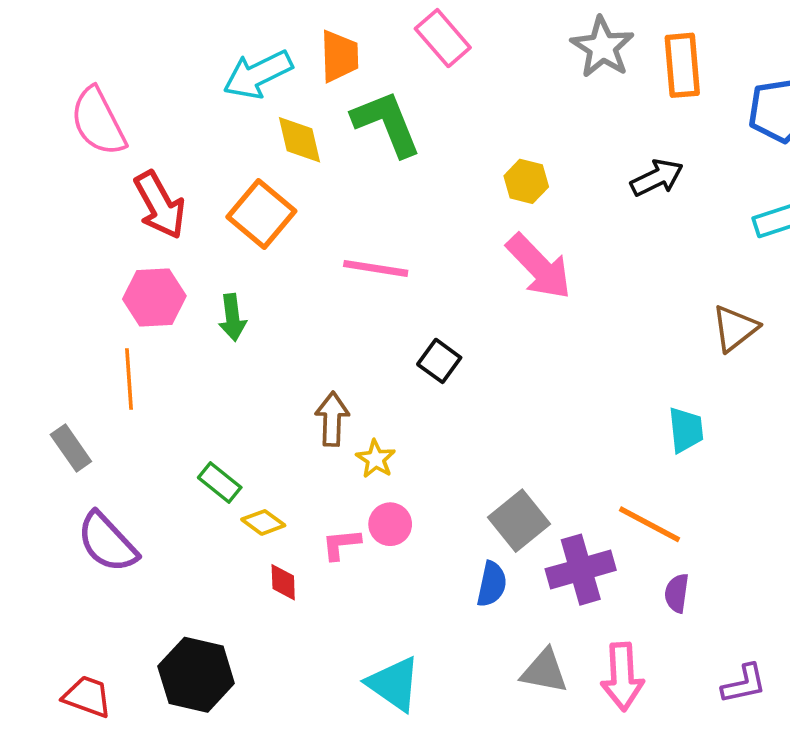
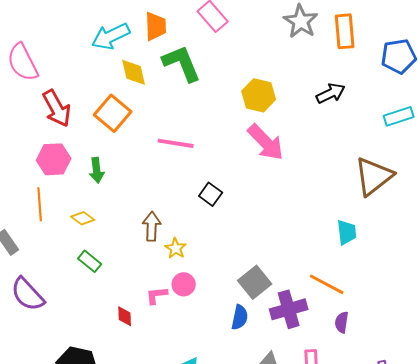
yellow hexagon: (526, 181) -> (259, 95), size x1.4
brown triangle: (735, 328) -> (374, 176), size x1.5
yellow diamond: (263, 522) -> (83, 218), moved

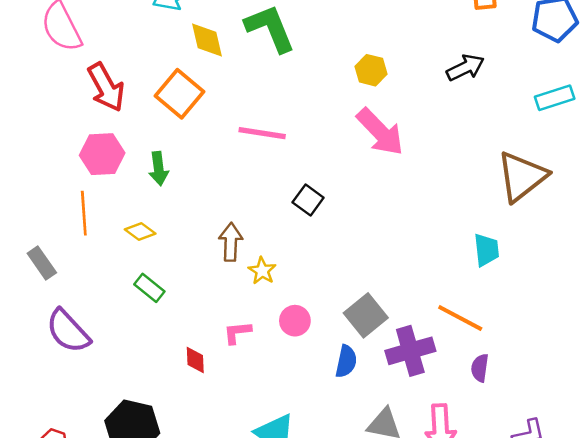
yellow hexagon: (259, 95) -> (371, 70), size x0.7
pink circle: (184, 284) -> (295, 321), moved

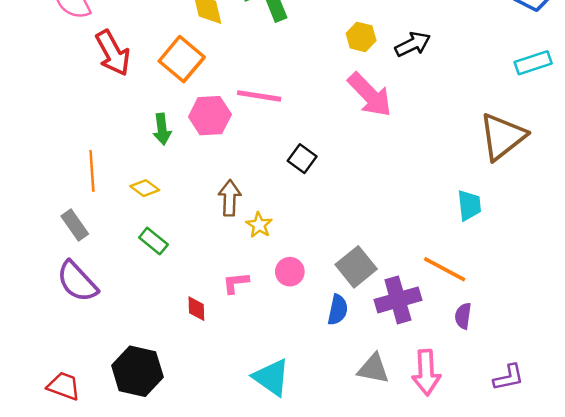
black arrow: (465, 68) -> (413, 44), moved
pink hexagon: (102, 154) -> (210, 116), moved
gray rectangle: (42, 263) -> (75, 225), moved

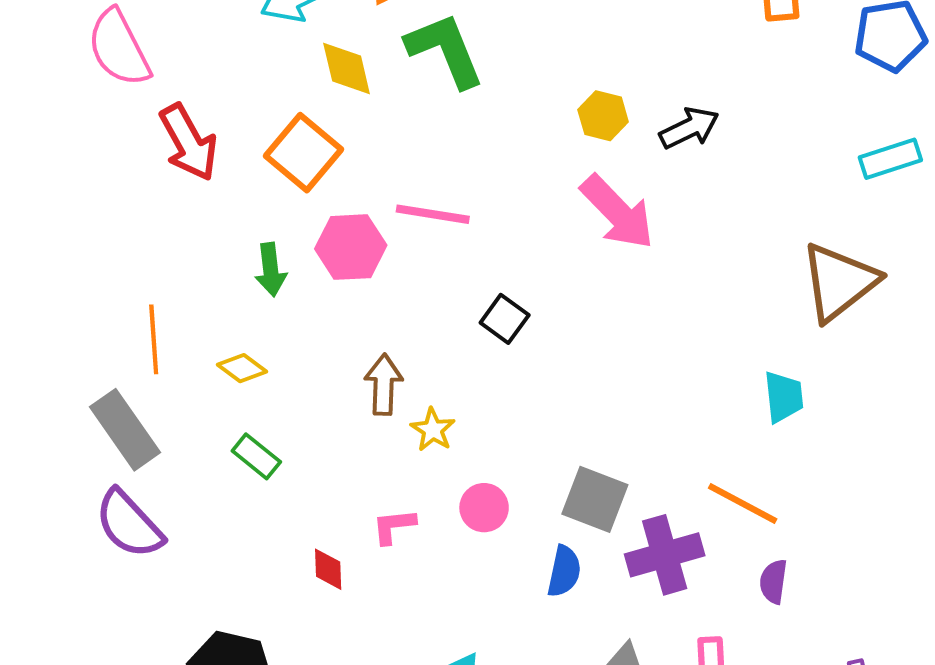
gray rectangle: (75, 225) -> (125, 430), size x1.5
gray square: (356, 267) -> (595, 499), turned -30

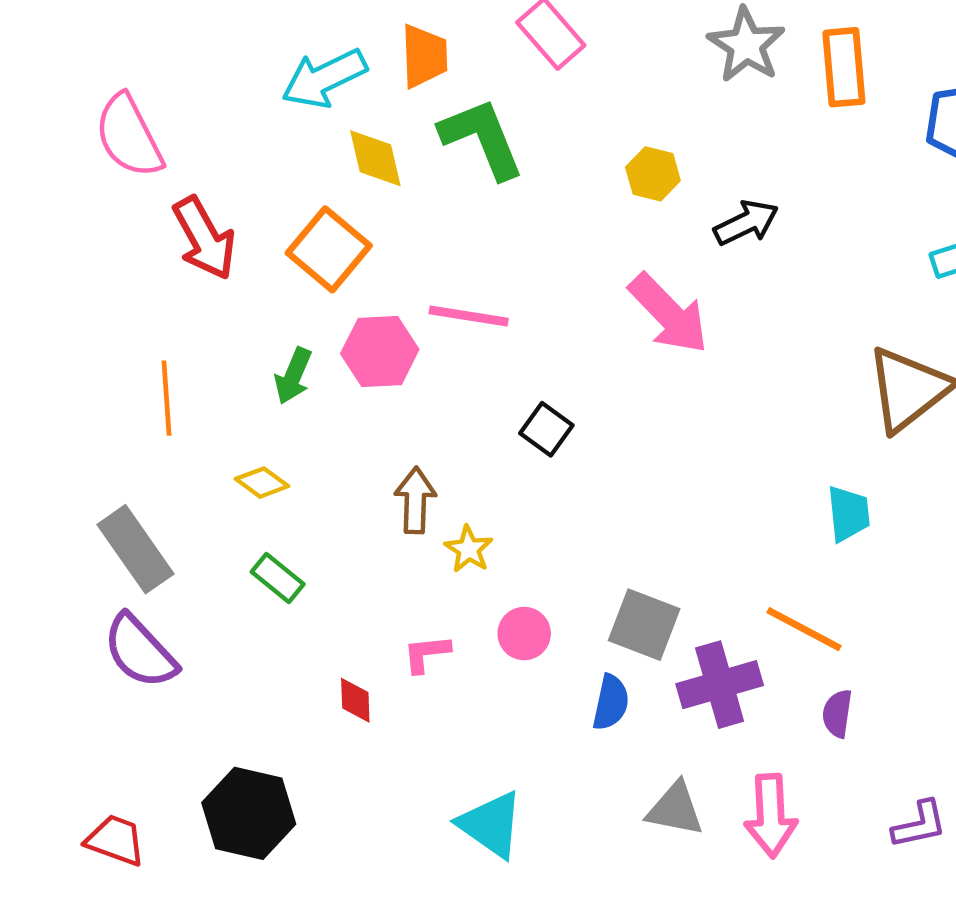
yellow hexagon: (603, 116) -> (653, 174), moved
green arrow: (271, 270) -> (293, 376), turned 30
orange line: (154, 339) -> (167, 398), moved

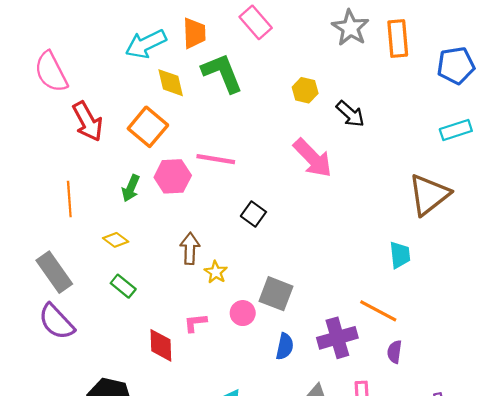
black arrow: (746, 223) -> (350, 114), turned 68
gray square: (644, 625) -> (276, 294), moved
red diamond: (355, 700) -> (161, 345), size x1.5

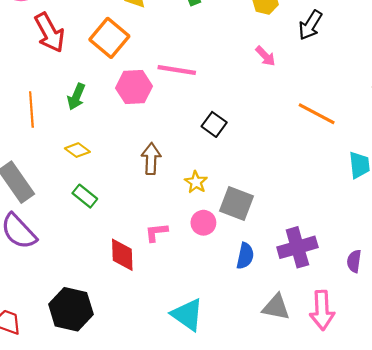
black arrow: (350, 114) -> (310, 25), turned 80
pink arrow: (313, 158) -> (265, 56), moved, size x0.5
green arrow: (131, 188) -> (76, 97), moved
yellow star: (216, 272) -> (196, 182), moved
orange line: (378, 311) -> (317, 114), moved

